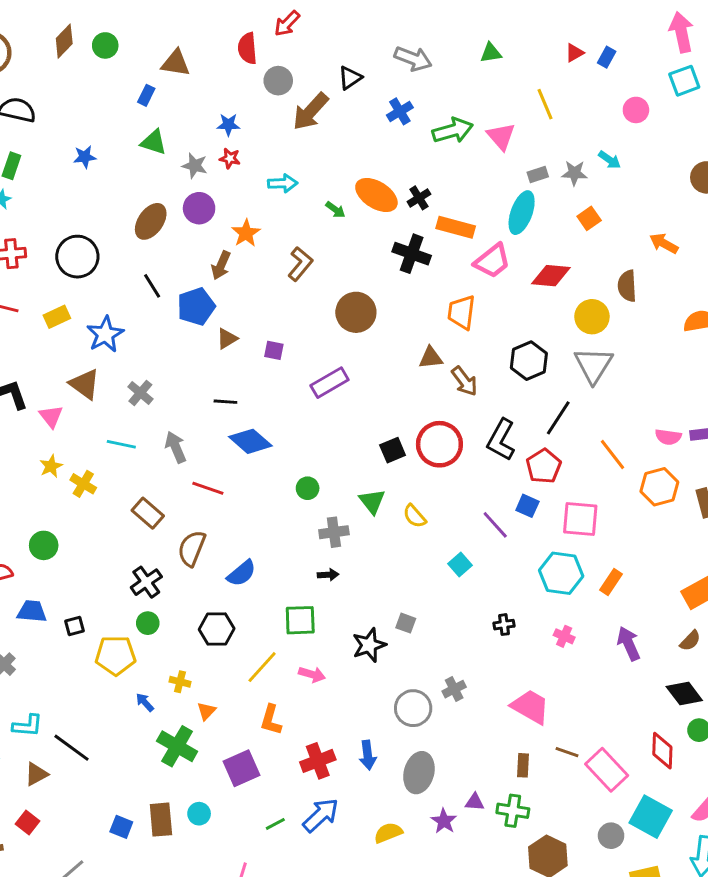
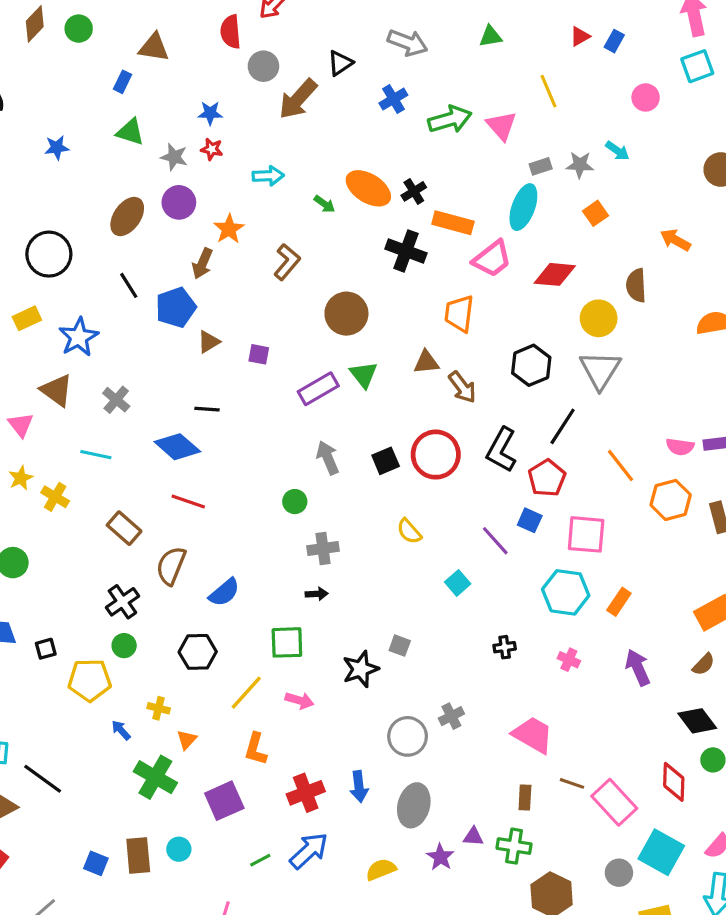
blue diamond: (250, 441) -> (177, 447), moved
gray arrow: (176, 447) -> (328, 458), moved
green triangle: (372, 501) -> (364, 375), moved

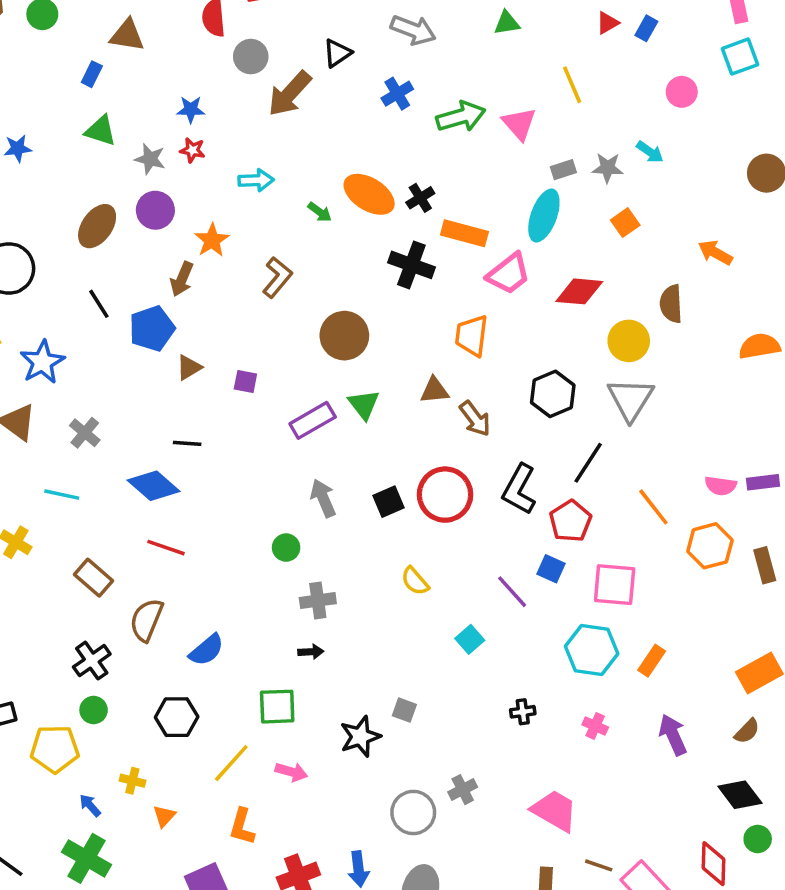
green cross: (155, 777) -> (86, 858), moved

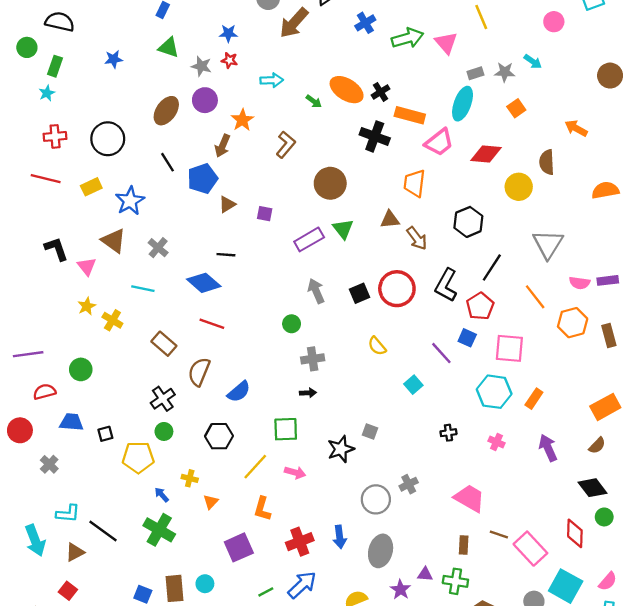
gray triangle: (630, 399) -> (548, 244), moved

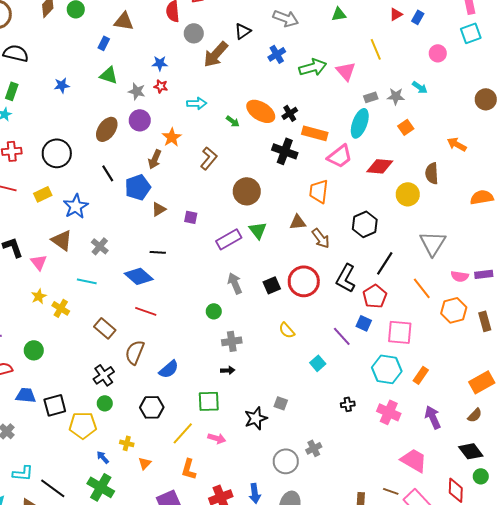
black square: (105, 434) -> (55, 405), size x1.6
pink cross: (496, 442) -> (389, 412), size x1.6
pink trapezoid: (470, 498) -> (414, 460), moved

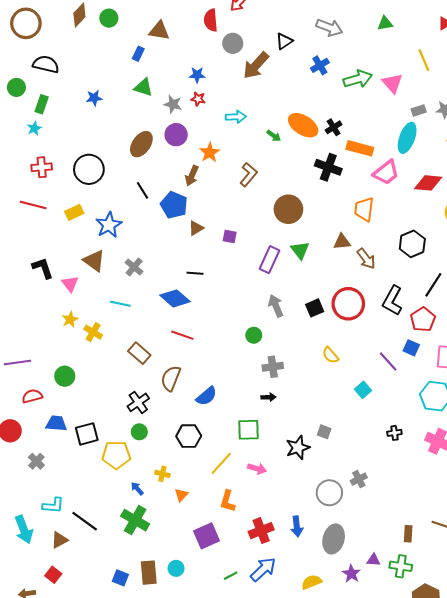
blue pentagon: (138, 187) -> (174, 205), turned -30
purple rectangle: (229, 239) -> (270, 260), turned -35

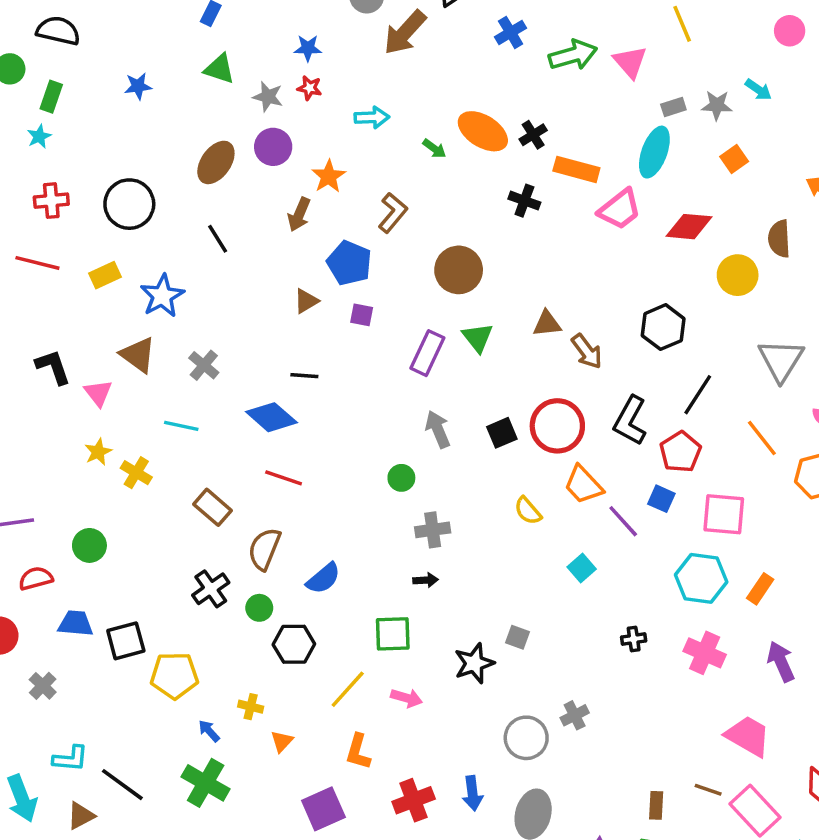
black cross: (328, 167) -> (524, 201), size x0.7
blue pentagon: (174, 205) -> (349, 263), moved
orange trapezoid: (364, 209) -> (583, 485), moved, turned -50
green circle: (139, 432) -> (259, 608), moved

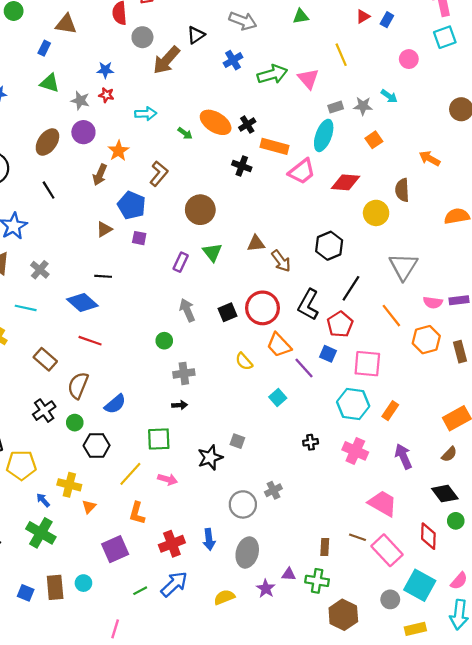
purple rectangle: (427, 353) -> (181, 262), size x0.7
yellow cross: (251, 707) -> (69, 485), size x1.5

